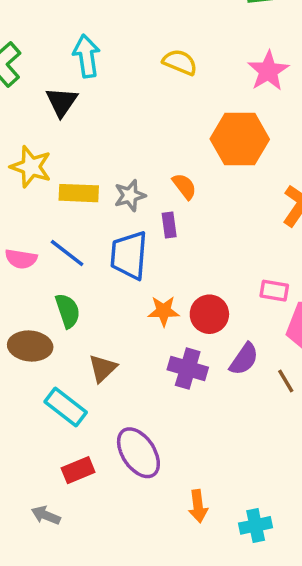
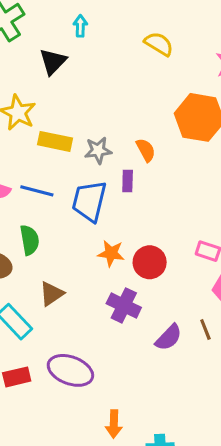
cyan arrow: (87, 56) -> (80, 26), size x0.6
blue line: (67, 253) -> (37, 191), turned -32
purple semicircle: (244, 359) -> (169, 337), moved
purple ellipse: (138, 453) -> (70, 370), turned -45

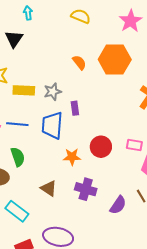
orange semicircle: (146, 150) -> (79, 62), moved
red circle: (150, 262) -> (101, 147), moved
brown triangle: (51, 294) -> (49, 188), moved, turned -42

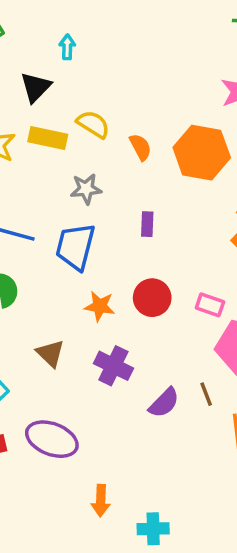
yellow semicircle: (81, 16) -> (93, 124), moved
yellow rectangle: (24, 90) -> (48, 138), moved
purple rectangle: (75, 108) -> (147, 224), moved

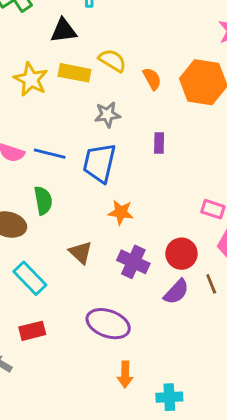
black triangle: (36, 87) -> (64, 31), turned 40
red circle: (152, 298) -> (181, 254), moved
purple ellipse: (52, 439) -> (108, 324), moved

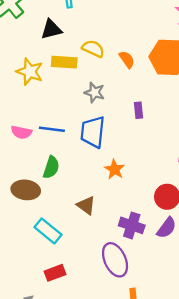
gray star: (107, 115) -> (94, 92), turned 30
green semicircle: (43, 201) -> (51, 167), turned 35
orange star: (121, 212) -> (115, 169), turned 30
purple cross: (133, 262) -> (132, 225), moved
purple ellipse: (108, 324) -> (115, 260), turned 52

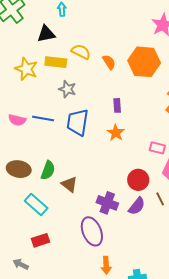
gray star: (94, 92) -> (67, 89), moved
green semicircle: (51, 167) -> (48, 170), moved
orange star: (115, 169) -> (116, 133), moved

